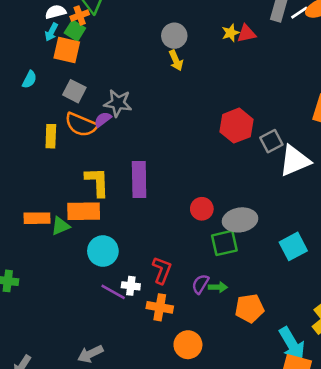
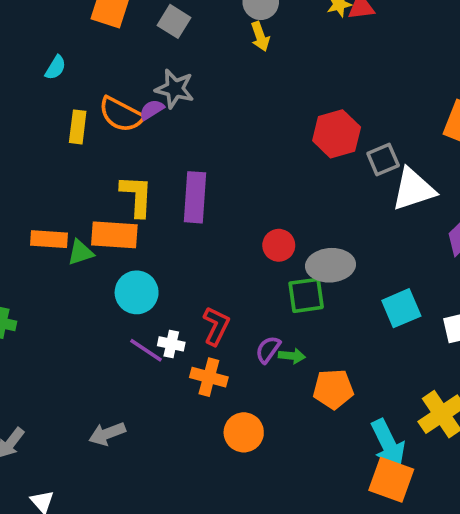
cyan semicircle: (29, 80) -> (55, 68), moved
gray square: (74, 91) -> (174, 21), moved

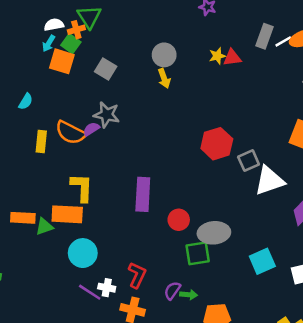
purple rectangle: (195, 197) -> (143, 194), moved

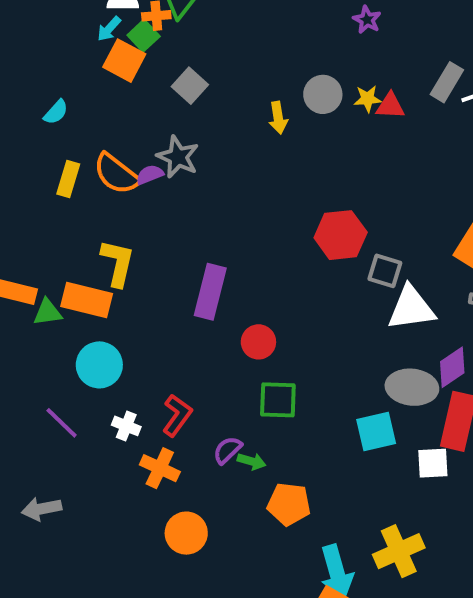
gray circle: (164, 55) -> (323, 94), moved
gray square: (249, 161) -> (385, 271), turned 30
gray ellipse: (214, 233) -> (412, 387), moved
purple line: (90, 292) -> (62, 423), moved

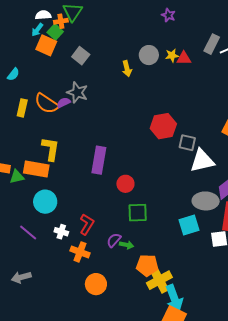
yellow cross: (399, 551) -> (159, 280), moved

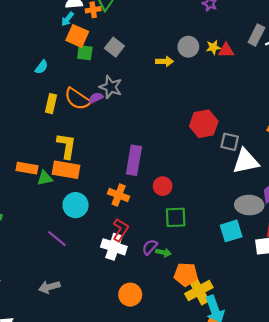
green square: (55, 32) -> (85, 53), moved, turned -35
yellow arrow: (127, 69) -> (165, 61), turned -77
yellow L-shape: (51, 149) -> (67, 146), moved
white cross: (61, 232) -> (114, 247), moved, size x1.6
orange cross: (80, 252) -> (119, 195), moved

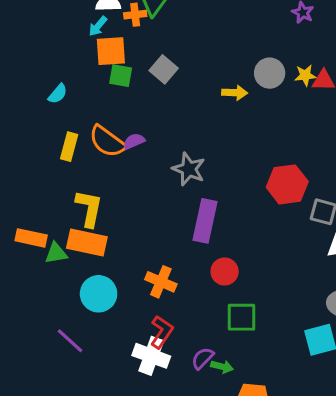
orange square: (77, 36) -> (111, 51), turned -30
gray star: (111, 87) -> (189, 169), moved
purple rectangle: (134, 160) -> (205, 221), moved

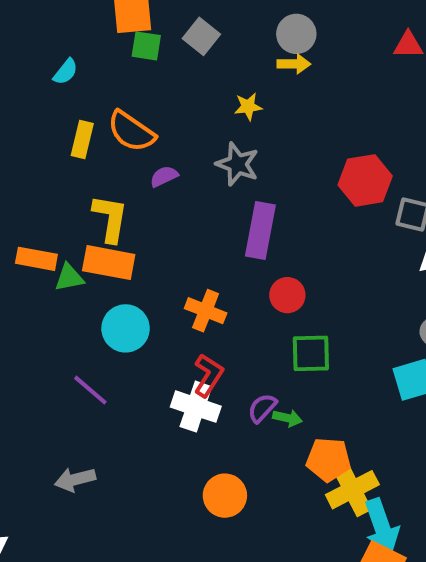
gray circle: (270, 73) -> (296, 34), moved
yellow star: (305, 75) -> (248, 107), moved
purple semicircle: (134, 141) -> (164, 176), moved

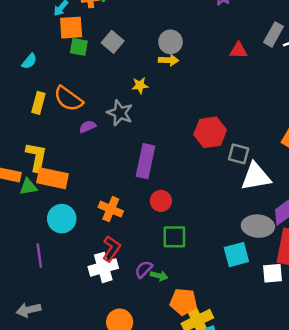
gray star: (237, 164) -> (120, 113), moved
yellow L-shape: (110, 218) -> (36, 157), moved
purple line: (90, 390) -> (39, 256), turned 40
white cross: (196, 407) -> (103, 267), turned -36

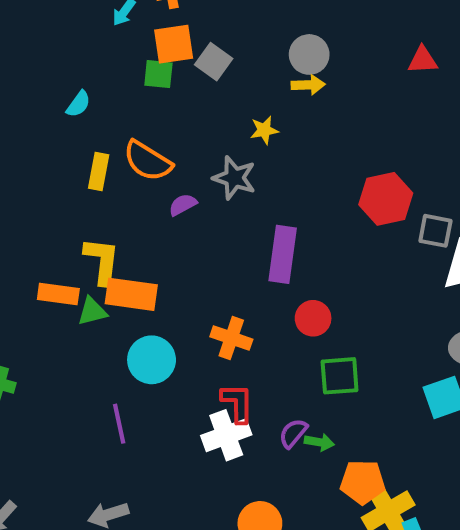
orange square: (71, 28) -> (174, 44), moved
red L-shape: (111, 249) -> (237, 403), turned -30

